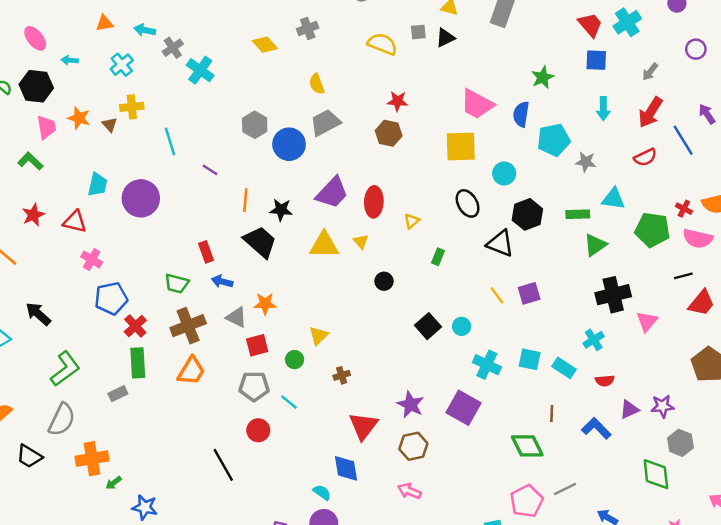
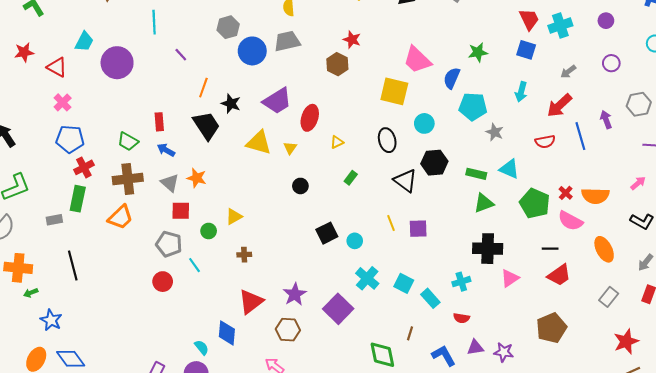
black line: (223, 465) -> (73, 265), moved

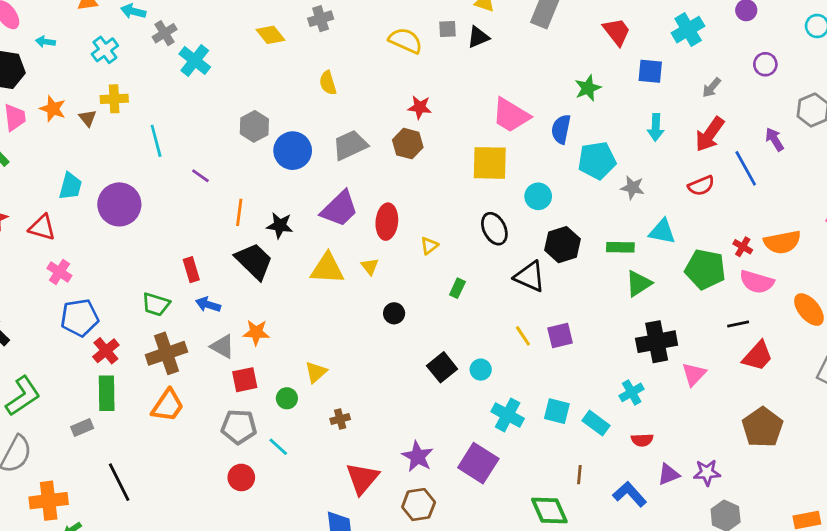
red trapezoid: (529, 19) -> (617, 32), moved
gray trapezoid: (287, 41) -> (350, 145), moved

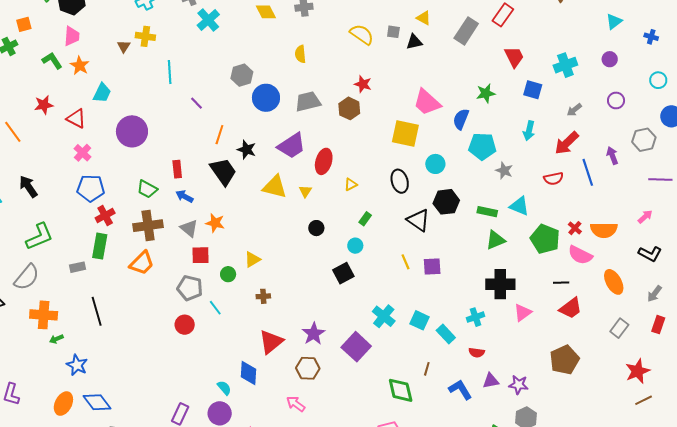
orange star: (53, 109) -> (80, 66), moved
purple circle: (119, 204) -> (132, 131), moved
cyan circle: (481, 370) -> (355, 246), moved

